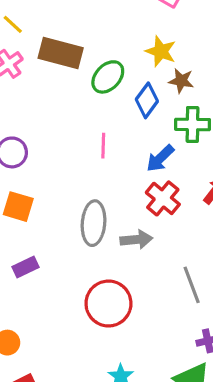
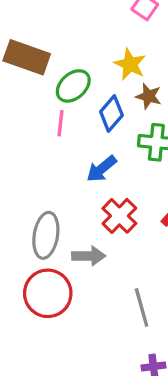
pink line: (103, 146) -> (61, 123), moved
blue arrow: (160, 158) -> (102, 169), moved
red circle: (108, 304) -> (48, 293), moved

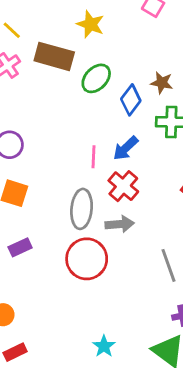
yellow star: (130, 64) -> (90, 24), moved
pink line: (61, 123) -> (93, 157), moved
red cross: (119, 216) -> (123, 186), moved

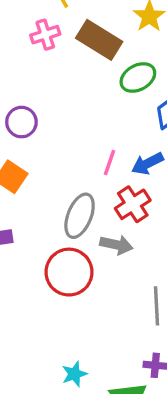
cyan star: (104, 346) -> (74, 374), moved

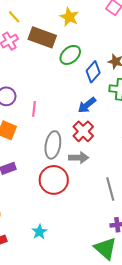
pink line: (110, 162) -> (34, 109), moved
cyan star: (74, 374) -> (39, 232), moved

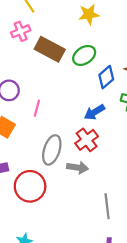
yellow star: (69, 17) -> (89, 14), turned 30
brown rectangle: (42, 37) -> (50, 49), moved
red circle: (54, 180) -> (30, 186), moved

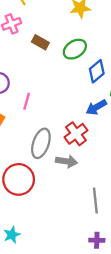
brown rectangle: (50, 49) -> (40, 42), size x0.6
blue arrow: (94, 112) -> (96, 107), moved

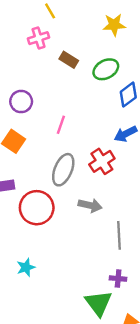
pink line: (27, 101) -> (61, 125), moved
gray arrow: (67, 161) -> (90, 205), moved

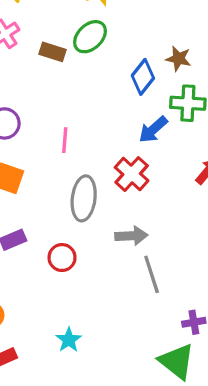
green ellipse: (106, 69) -> (90, 37), moved
red circle: (37, 208) -> (62, 258), size x0.6
gray line: (119, 235) -> (152, 274), moved

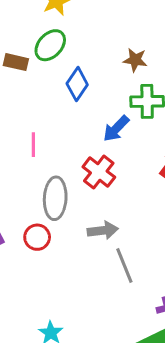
blue diamond: (143, 77) -> (77, 84), moved
red circle: (62, 258) -> (37, 237), moved

